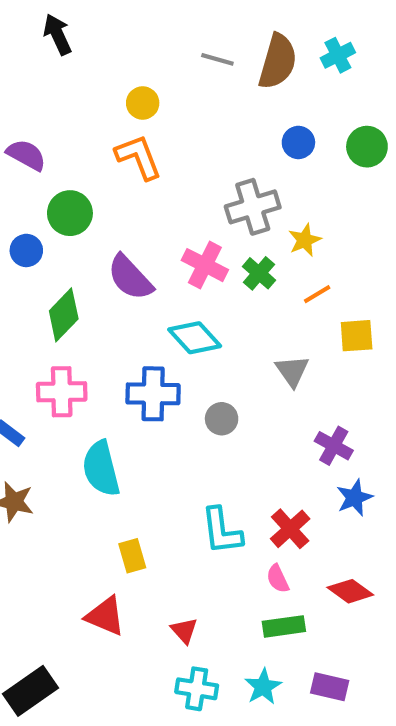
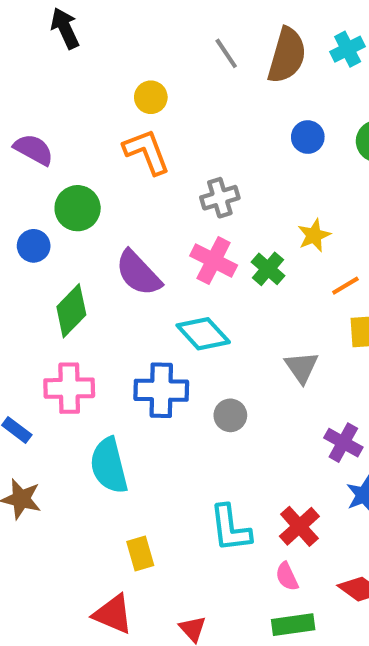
gray line: (217, 59) -> (226, 53), turned 40
gray cross: (253, 207) -> (220, 198), moved, size x0.7
orange line: (317, 294) -> (345, 286), moved

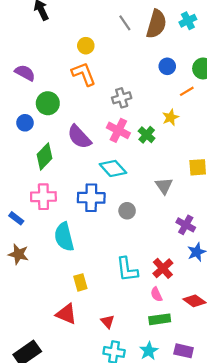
orange line: (345, 286) -> (187, 91), moved

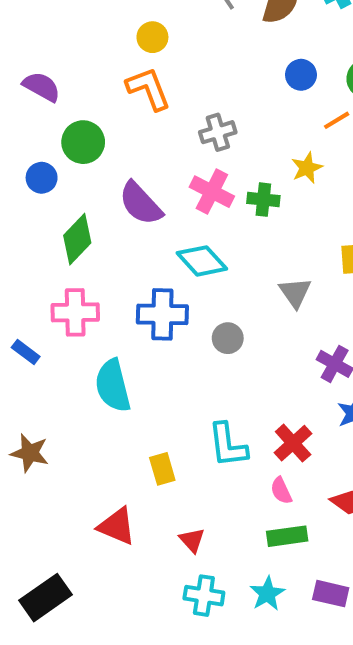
green cross: (147, 135) -> (263, 200), turned -35
brown star: (18, 254) -> (30, 453), moved
yellow rectangle: (80, 282) -> (162, 469), moved

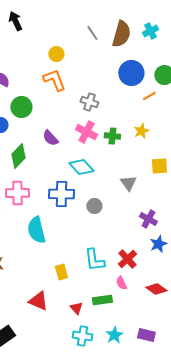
blue circle: (301, 75) -> (131, 73), size x1.6
gray cross: (218, 132) -> (89, 102), turned 36
yellow star: (307, 168) -> (141, 131), moved
purple semicircle: (141, 203) -> (50, 138), size x0.7
green rectangle: (287, 536) -> (102, 300), moved

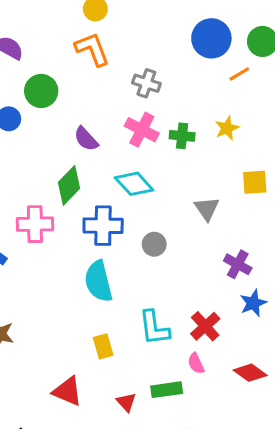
green diamond: (18, 156) -> (69, 185), moved
cyan semicircle: (36, 230) -> (98, 281), moved

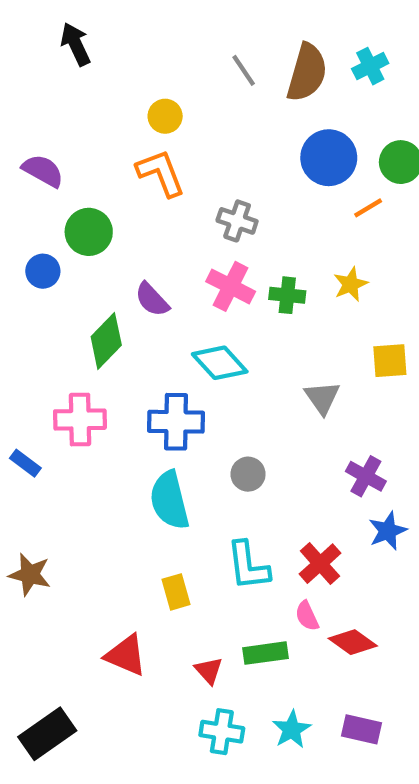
green diamond: (69, 185) -> (106, 341), moved
gray circle: (154, 244) -> (248, 474), moved
red diamond: (250, 373) -> (353, 642), moved

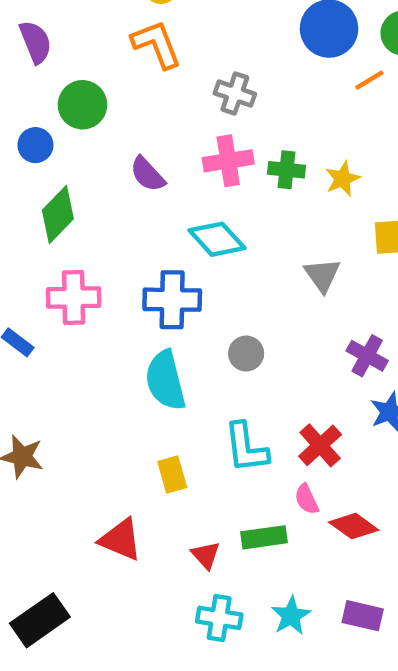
purple semicircle: (43, 171) -> (35, 42), turned 39
yellow star: (351, 284) -> (342, 179), moved
pink cross: (231, 286) -> (228, 161), turned -36
green diamond: (106, 341) -> (58, 215), moved

